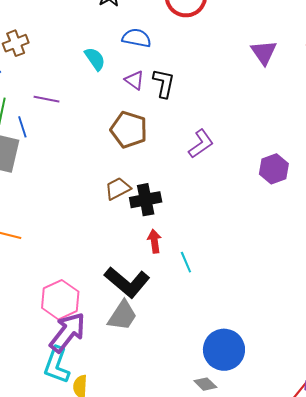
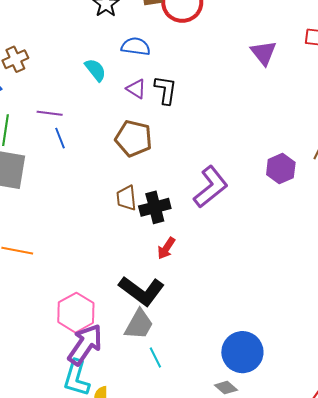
blue line: (22, 127) -> (60, 138), moved
purple L-shape: (201, 144) -> (211, 187), moved, size x1.4
brown trapezoid: (118, 189) -> (126, 198), turned -64
red arrow: (154, 241) -> (166, 248), turned -135
cyan line: (186, 262) -> (155, 358), moved

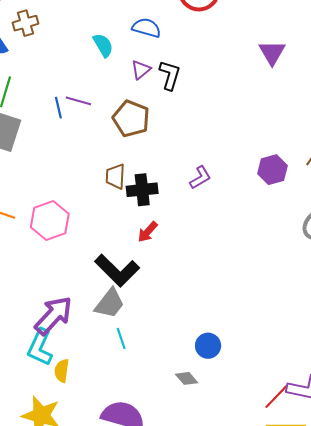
purple triangle: (136, 89) -> (141, 70), turned 40
purple line: (50, 113) -> (78, 101), moved
purple L-shape: (211, 187) -> (200, 178), size x0.6
pink hexagon: (76, 313) -> (50, 220), moved
blue circle: (242, 352) -> (208, 346), size x0.6

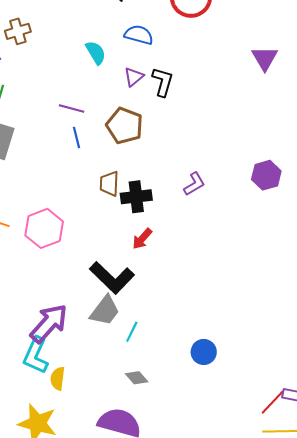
blue line: (58, 108) -> (76, 138), moved
cyan line: (121, 338) -> (132, 332), moved, turned 45
gray diamond: (187, 378) -> (137, 378), moved

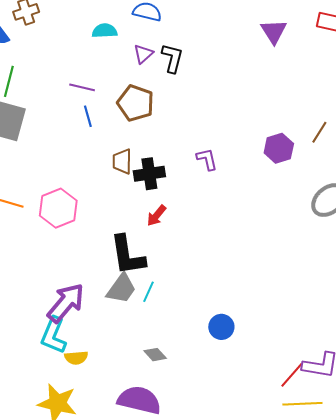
cyan semicircle: (96, 53) -> (105, 31), turned -60
purple L-shape: (194, 184) -> (207, 159), turned -70
black L-shape: (112, 278) -> (128, 255), turned 39
cyan line: (132, 332) -> (148, 292), moved
yellow semicircle: (58, 378) -> (76, 358), turned -100

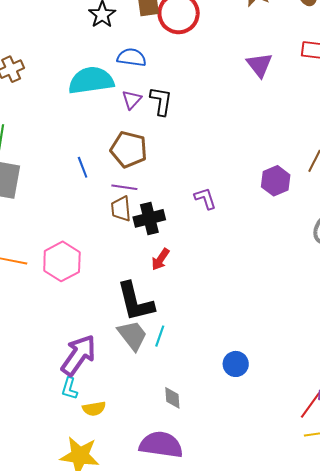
cyan semicircle: (105, 31) -> (91, 81), size x1.8
purple line: (82, 87) -> (124, 187), moved
gray trapezoid: (121, 288) -> (132, 335), turned -68
cyan L-shape: (54, 335) -> (69, 388), size x0.6
gray diamond: (155, 355) -> (172, 398), turned 45

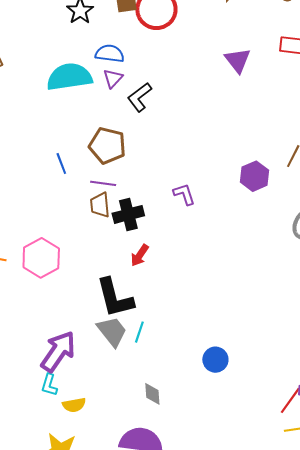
purple triangle: (132, 100) -> (113, 78), moved
black L-shape: (161, 101) -> (140, 97), turned -136

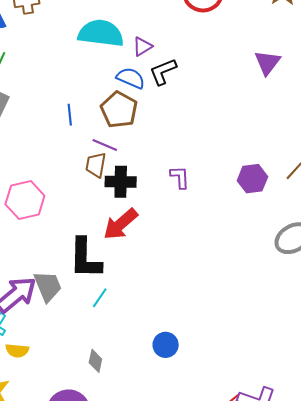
blue semicircle: (110, 54) -> (131, 78), moved
red arrow: (140, 255) -> (121, 224), size x1.6
gray trapezoid: (112, 332) -> (48, 286), moved

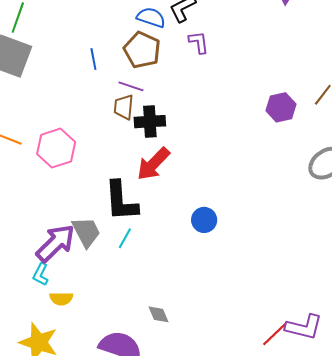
purple L-shape: (180, 177) -> (199, 42), moved
cyan line: (100, 298) -> (125, 238), moved
blue circle: (166, 345) -> (204, 220), moved
gray diamond: (95, 361) -> (158, 314), moved, turned -30

